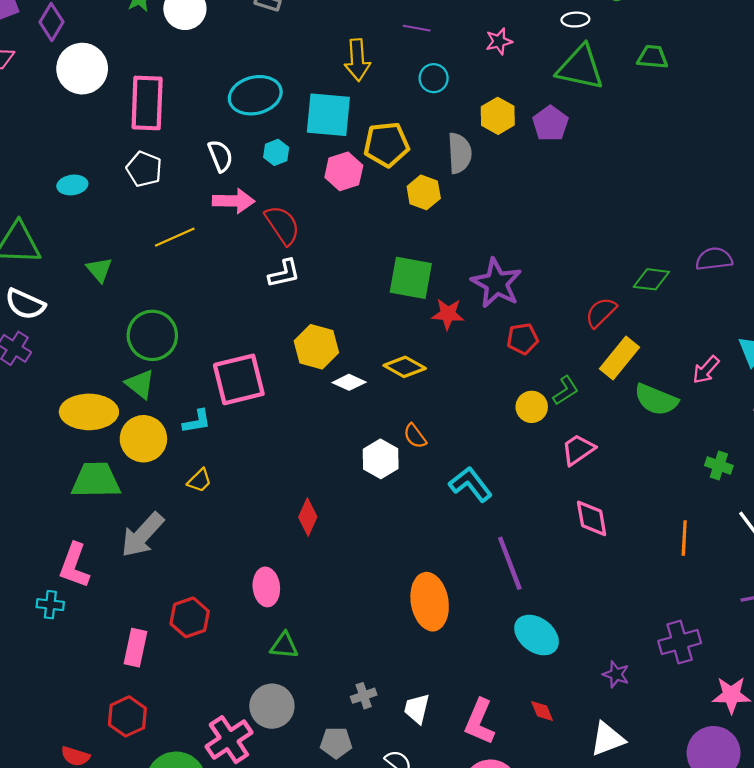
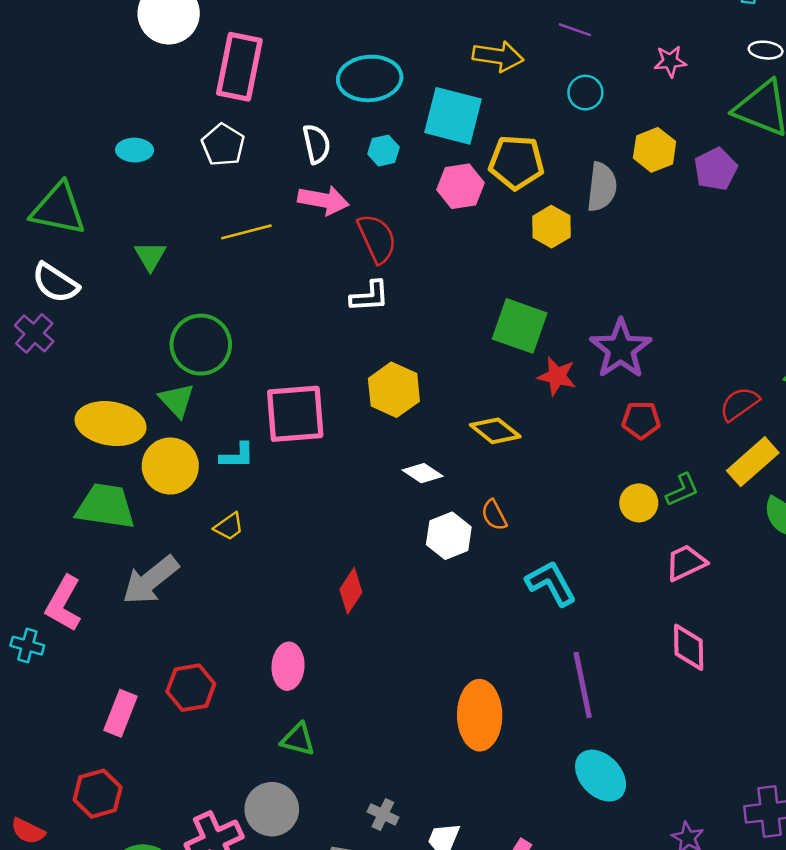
yellow arrow: (357, 60) -> (498, 56), turned -87
white diamond: (349, 382) -> (423, 473), moved
gray cross: (364, 696) -> (383, 814), turned 35

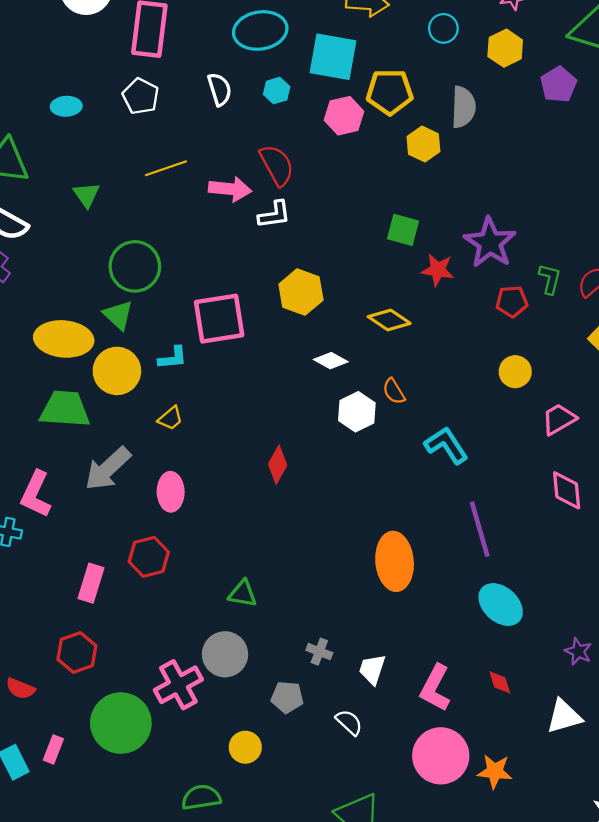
yellow hexagon: (655, 150) -> (505, 48), moved
pink arrow: (323, 200) -> (230, 189), moved
green square: (520, 326) -> (403, 230), size x0.7
green L-shape: (682, 490) -> (550, 279), moved, turned -48
pink ellipse: (288, 666) -> (171, 492), moved

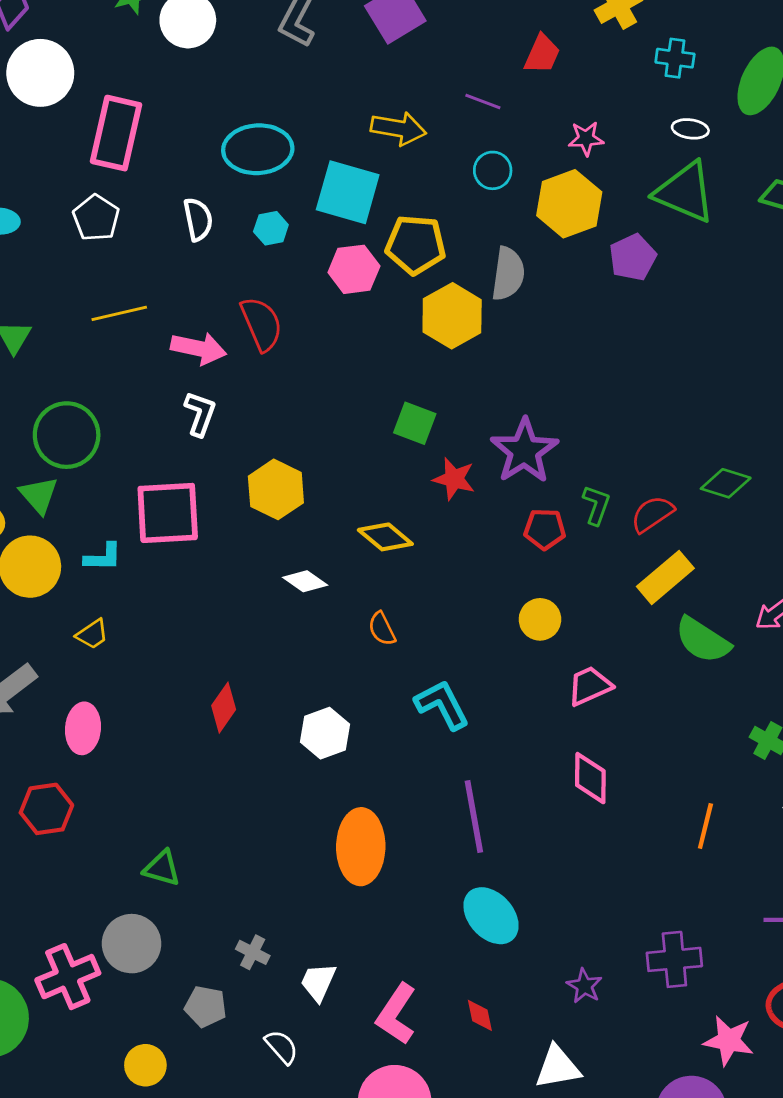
yellow hexagon: (505, 48) -> (569, 204), size x1.4
yellow hexagon: (423, 144) -> (452, 316), size x1.4
white L-shape: (274, 215) -> (200, 414), moved, turned -68
white hexagon: (357, 412) -> (325, 733), moved

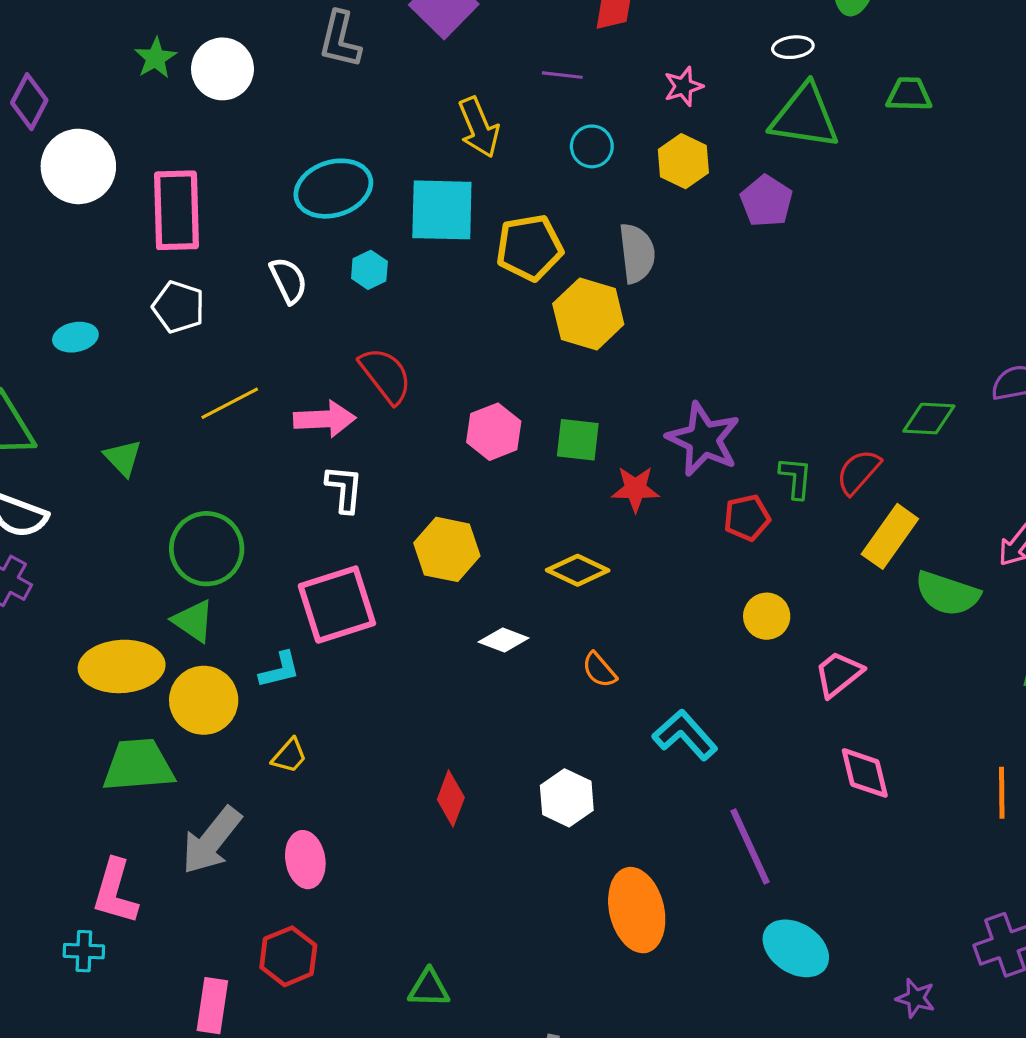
yellow arrow: (398, 128) -> (479, 127), turned 72
yellow hexagon: (569, 204) -> (683, 161), size x0.7
pink hexagon: (354, 269) -> (494, 432), moved

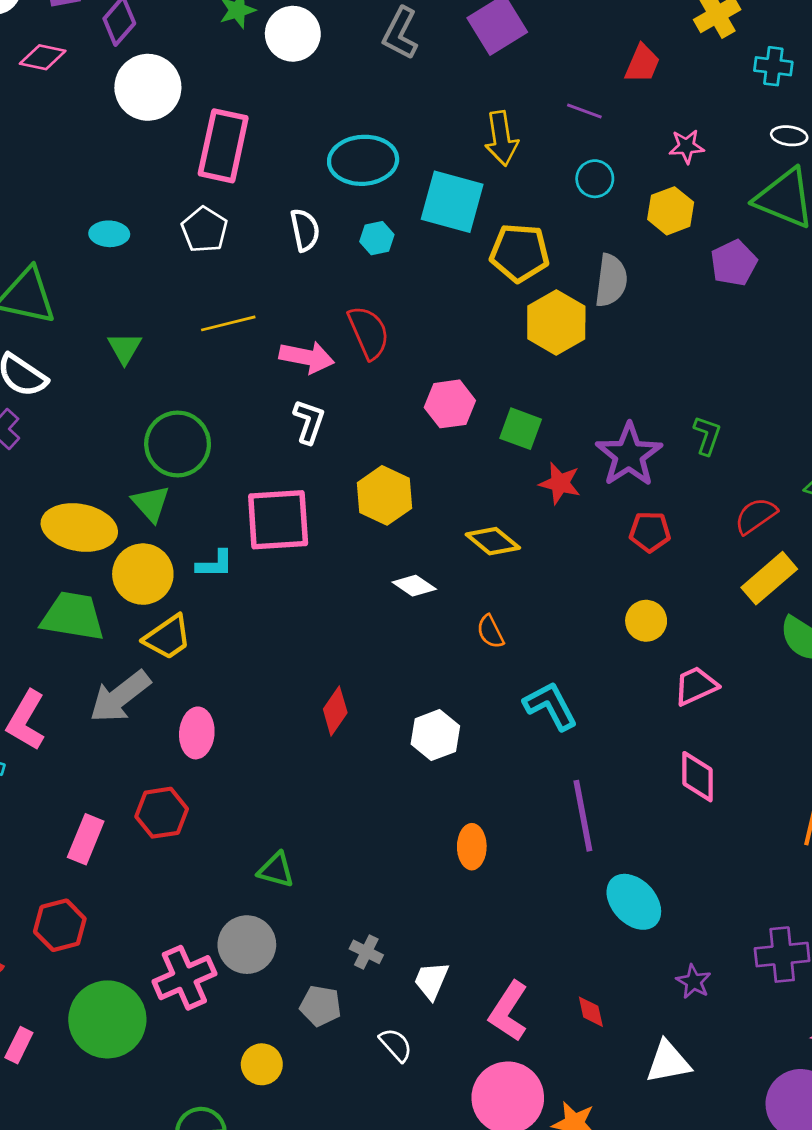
green L-shape: (796, 478) -> (707, 435), moved
yellow trapezoid: (289, 756) -> (168, 637), moved, size x1.5
orange ellipse: (637, 910) -> (472, 847), size x0.6
cyan ellipse: (796, 948) -> (634, 902), moved

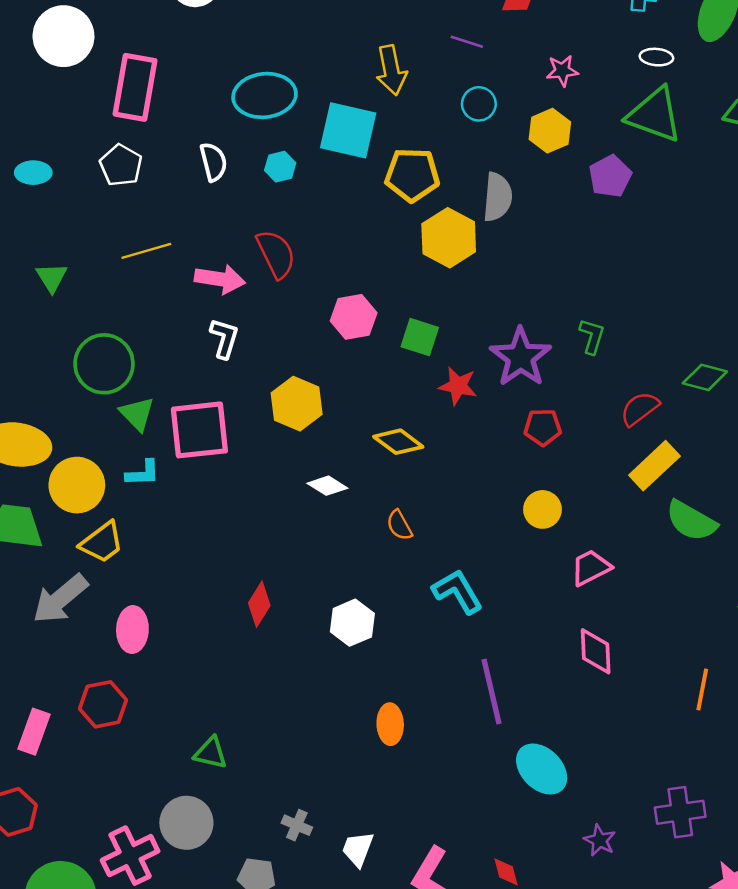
green triangle: (151, 503) -> (137, 414), moved

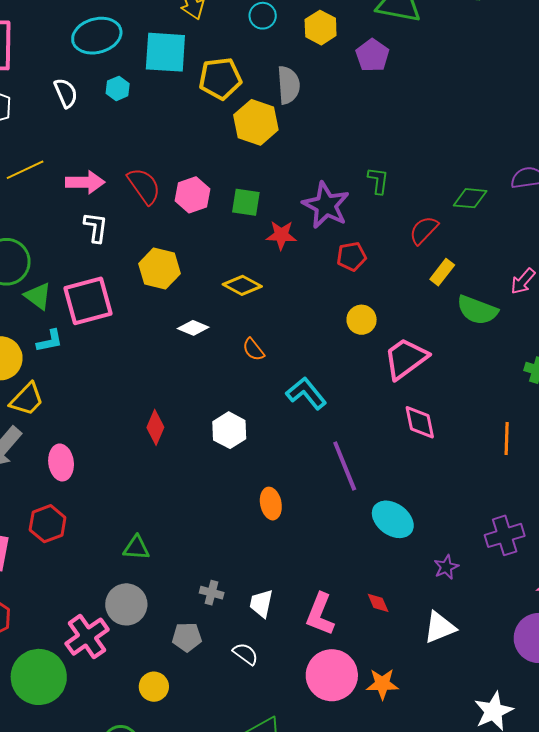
red semicircle: (276, 254) -> (144, 186), moved
yellow rectangle: (654, 466) -> (442, 272), size x0.7
pink trapezoid: (591, 568) -> (406, 358), size x1.4
purple star: (600, 840) -> (446, 567), turned 30

